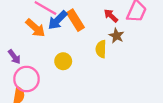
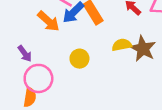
brown star: (116, 36) -> (143, 49), moved, size x1.5
yellow semicircle: (101, 49) -> (122, 45), turned 77

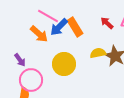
yellow circle: (79, 59) -> (64, 64), size x1.5

